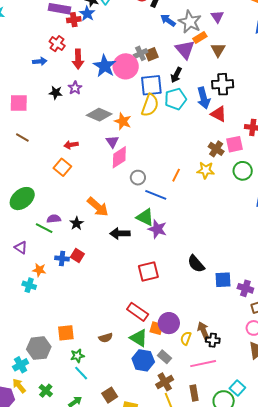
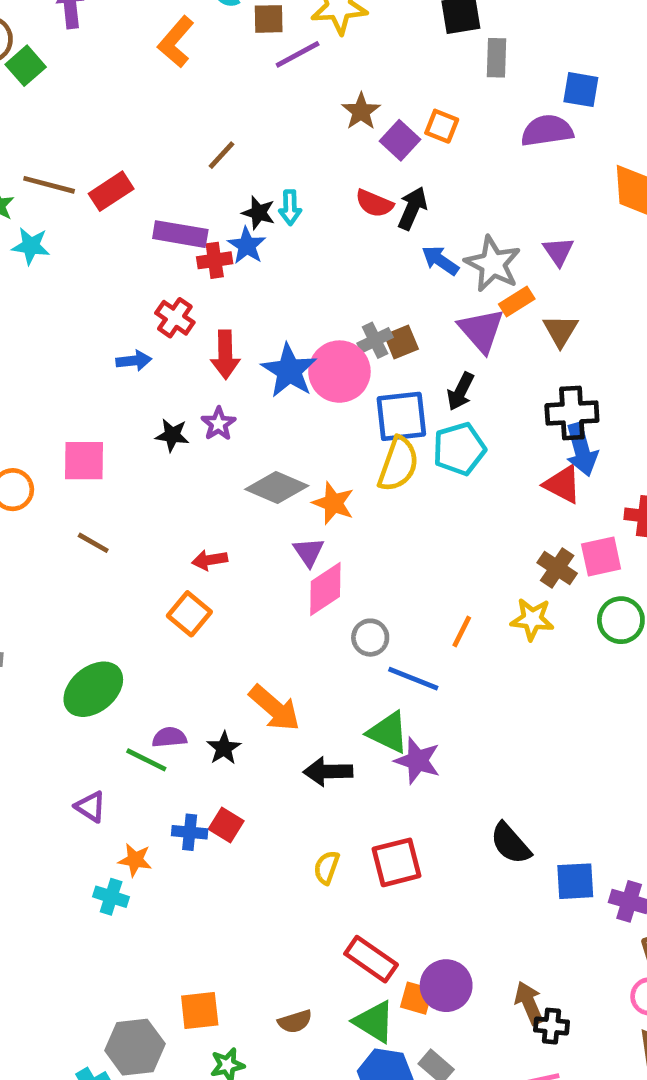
blue arrow: (204, 98) -> (582, 450), moved
yellow semicircle: (186, 338) -> (327, 867), moved

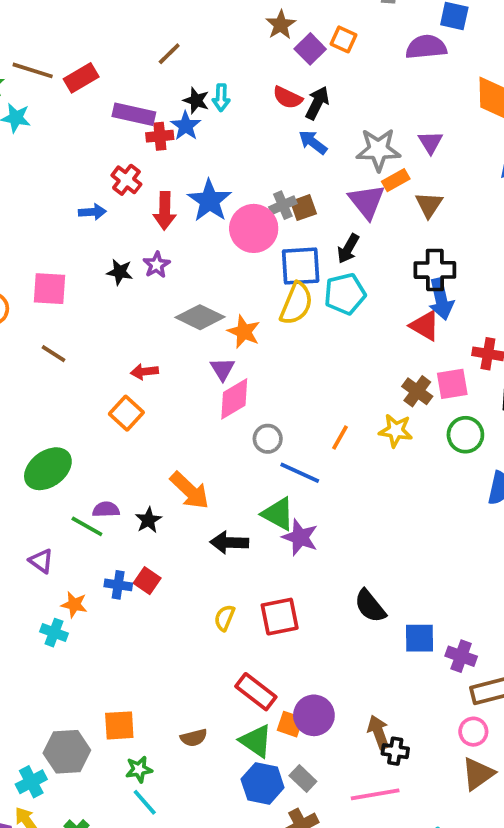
blue arrow: (440, 260) -> (313, 142), moved
gray star: (493, 264) -> (378, 150), turned -30
blue star: (289, 371) -> (209, 201), moved

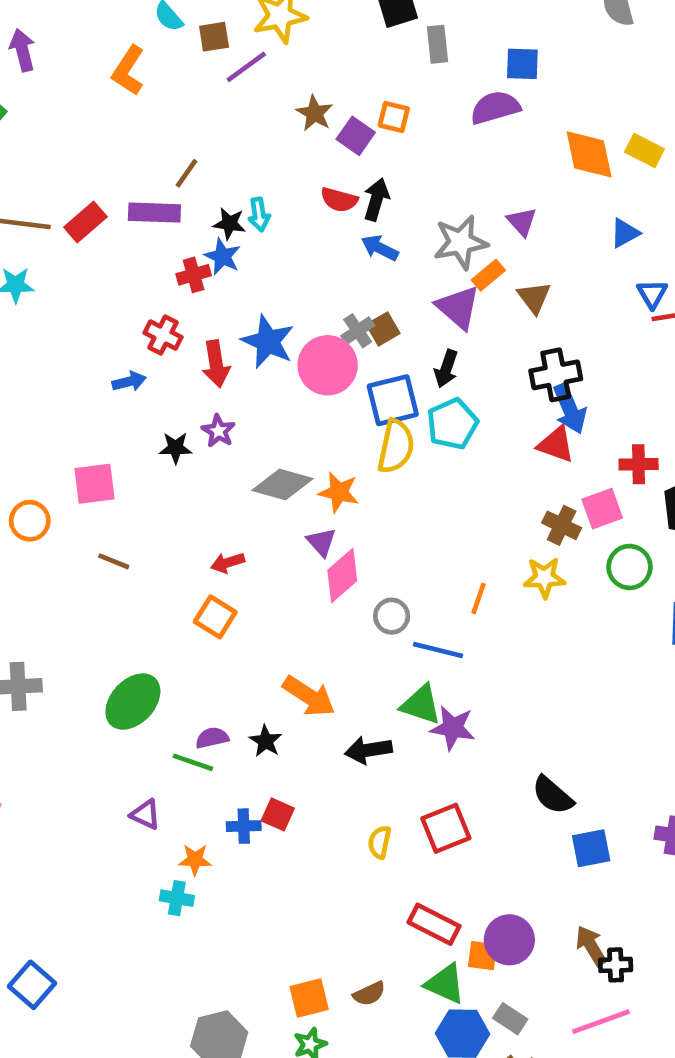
purple rectangle: (134, 114) -> (154, 213), moved
blue square: (419, 638) -> (591, 848), moved
orange square: (119, 725) -> (309, 998), moved

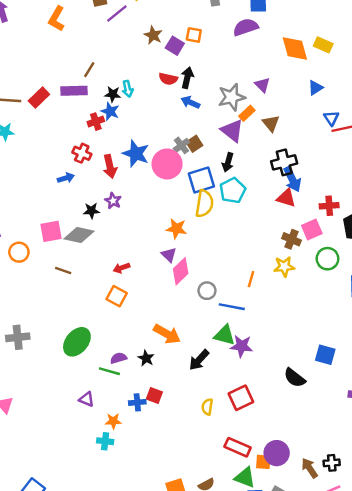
gray diamond: (283, 484) -> (79, 235), moved
black arrow: (368, 750) -> (199, 360), turned -35
blue square: (591, 848) -> (325, 355), moved, turned 30
brown arrow: (591, 946) -> (310, 468), moved

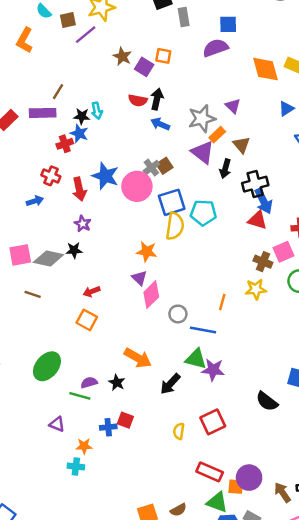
black arrow: (228, 162) -> (225, 169), moved
cyan pentagon: (233, 190) -> (203, 213), turned 30
black star: (92, 211) -> (74, 250), moved

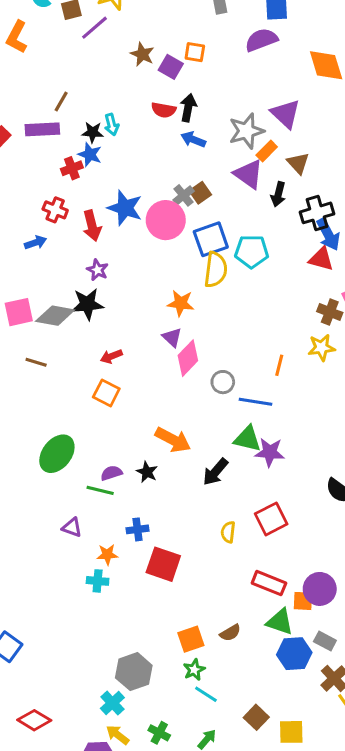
purple triangle: (233, 106) -> (286, 114), size x1.5
black star: (74, 250) -> (87, 304), size x1.5
red square: (125, 420) -> (163, 564), moved, size x1.6

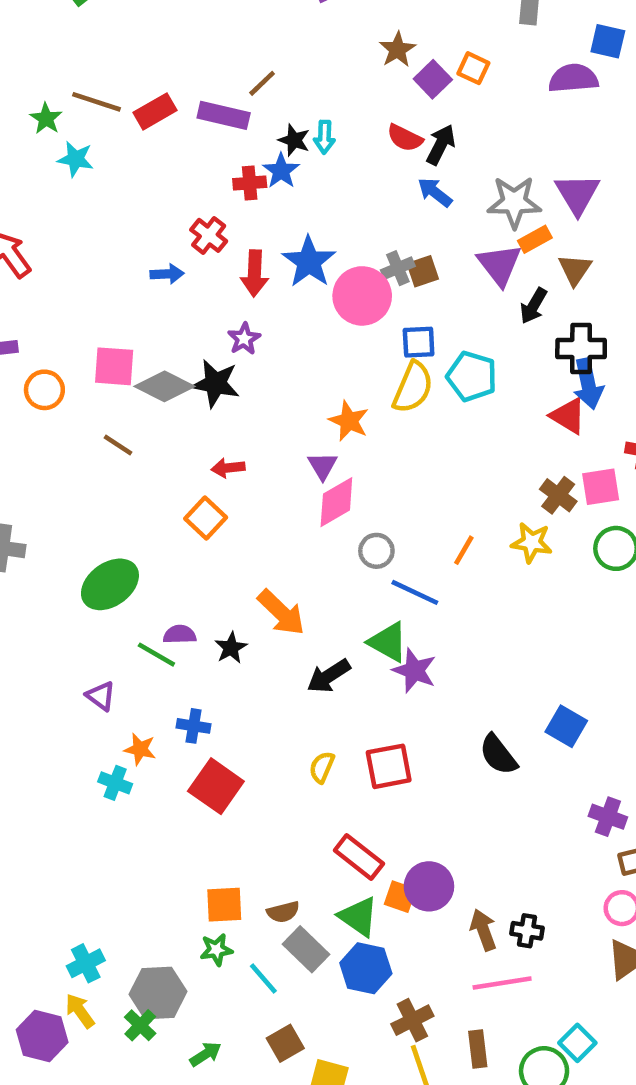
blue square: (211, 239) -> (419, 342), size x0.7
gray rectangle: (325, 641) -> (306, 949), moved, size x1.4
gray hexagon: (134, 672) -> (158, 993), moved
cyan line: (206, 694) -> (263, 978), moved

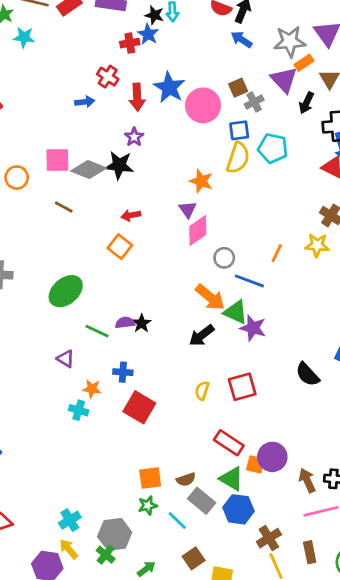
gray cross: (398, 268) -> (254, 102), moved
orange arrow: (281, 613) -> (210, 297), moved
purple semicircle: (180, 634) -> (125, 323), moved

